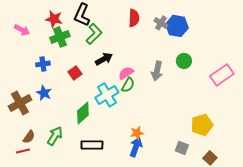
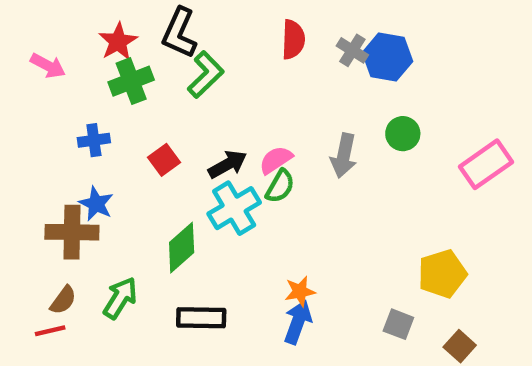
red star: (54, 19) -> (118, 42), turned 30
black arrow: (104, 59) -> (228, 164), moved
brown cross: (20, 103) -> (72, 232), moved, turned 30

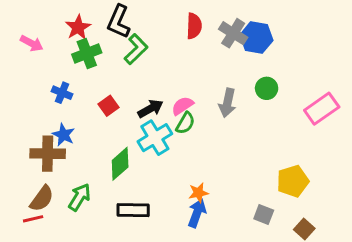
gray cross: (352, 50) -> (233, 33), size x1.4
blue cross: (94, 140) -> (62, 93), turned 30
brown semicircle: (63, 300) -> (42, 199), size x1.4

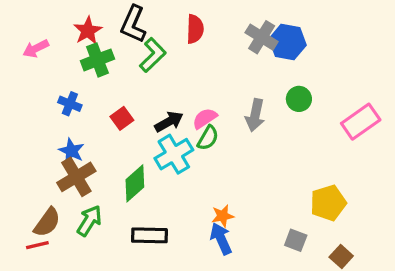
red semicircle: (194, 26) -> (195, 29), moved
pink arrow: (32, 43) -> (36, 49), turned 125
brown cross: (48, 154) -> (76, 177), moved, turned -32
blue arrow: (197, 213) -> (221, 239), turned -44

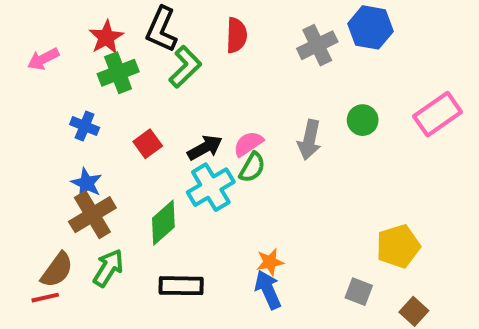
gray cross: (262, 37) -> (317, 45), turned 32
blue hexagon: (288, 42) -> (371, 27), moved
pink rectangle: (361, 122) -> (438, 114), moved

